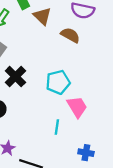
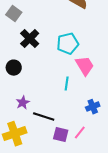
blue cross: (86, 153) -> (93, 107), turned -32

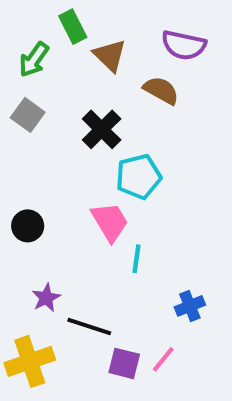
black cross: (30, 39) -> (102, 129), moved
pink trapezoid: (85, 66) -> (110, 222), moved

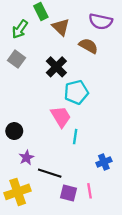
black circle: (28, 226) -> (14, 131), moved
pink line: (163, 359) -> (90, 191), turned -48

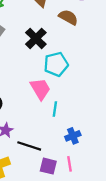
blue cross: (104, 162) -> (73, 136), moved

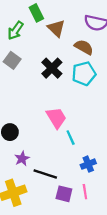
cyan pentagon: (56, 64) -> (84, 74), moved
cyan line: (55, 109) -> (71, 138), turned -32

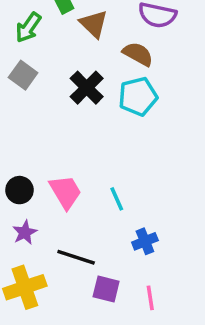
pink trapezoid: (56, 118) -> (65, 192), moved
purple star: (22, 159) -> (25, 232), moved
pink line: (85, 192) -> (150, 298), moved

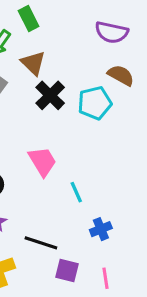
brown triangle: (94, 24) -> (33, 63), moved
brown semicircle: (138, 54) -> (121, 75), moved
pink trapezoid: (65, 192) -> (42, 161), moved

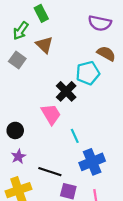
black cross: (50, 95) -> (66, 91), moved
blue cross: (101, 229) -> (92, 162), size x1.6

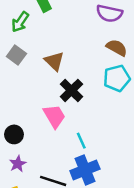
brown triangle: (44, 45) -> (54, 61), moved
cyan pentagon: (88, 73) -> (117, 78), moved
blue cross: (92, 162) -> (85, 170), moved

